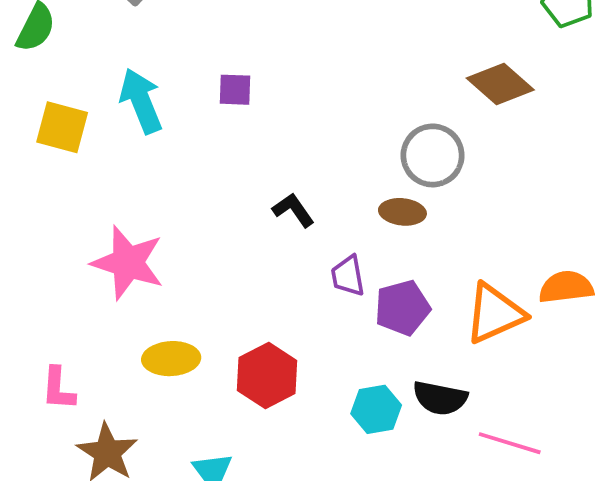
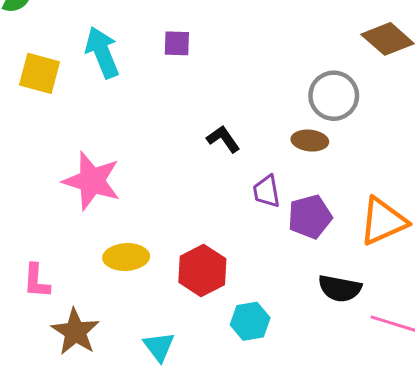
cyan hexagon: (376, 409) -> (250, 321), moved

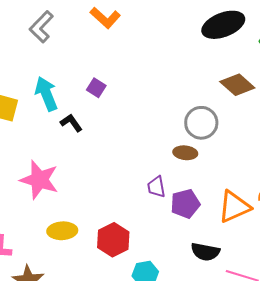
purple square: (177, 43) -> (96, 88), turned 30
black L-shape: (223, 139) -> (71, 123), moved

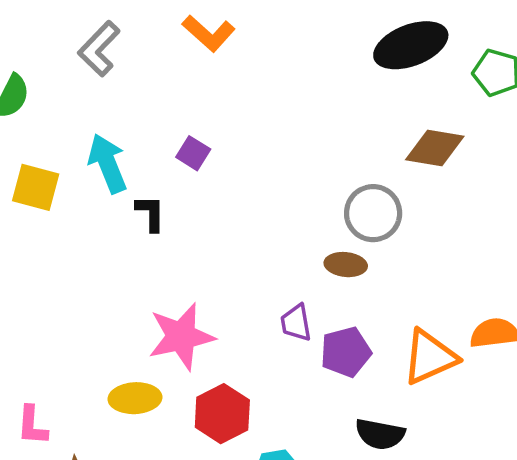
brown diamond: (237, 85) -> (435, 148), turned -32
black L-shape: (71, 123) -> (150, 213), turned 35
pink star: (39, 180) -> (181, 336), moved, turned -30

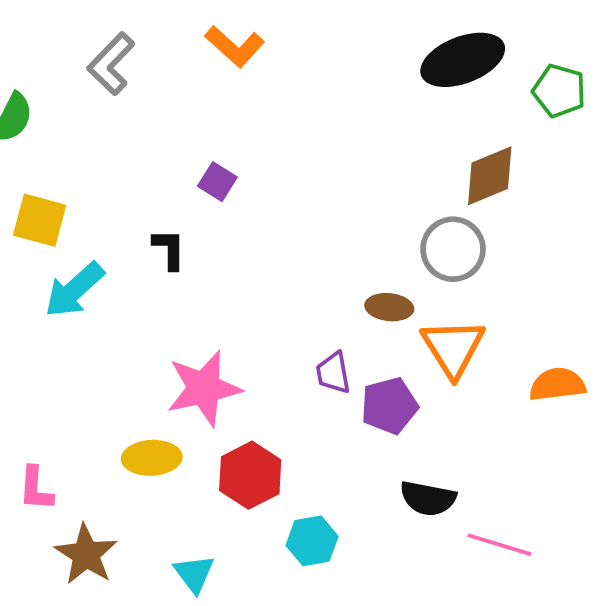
brown diamond: (435, 148) -> (490, 176), turned -32
cyan arrow: (108, 163) -> (74, 290), moved, turned -110
gray circle: (373, 213) -> (453, 249), moved
orange triangle: (430, 357) -> (453, 348), moved, turned -38

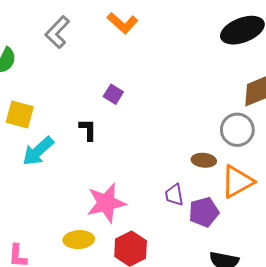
orange triangle: (453, 348) -> (237, 182), turned 33

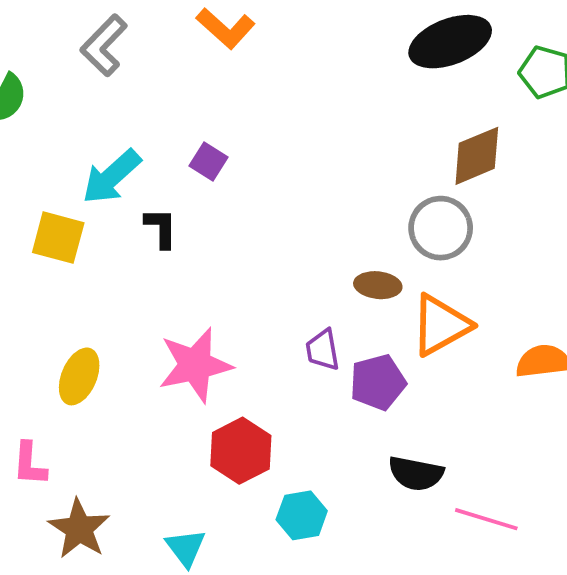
yellow square: (20, 114) -> (58, 238), moved
cyan arrow: (38, 151) -> (111, 177), moved
yellow ellipse: (79, 240) -> (79, 376), moved, turned -64

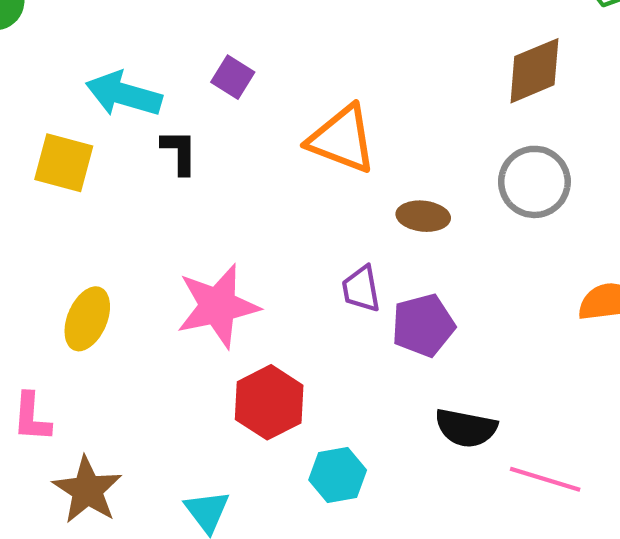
cyan arrow: (111, 177) -> (124, 94), turned 58
gray circle: (441, 228) -> (534, 182), moved
orange triangle: (441, 325) -> (342, 139), moved, turned 50

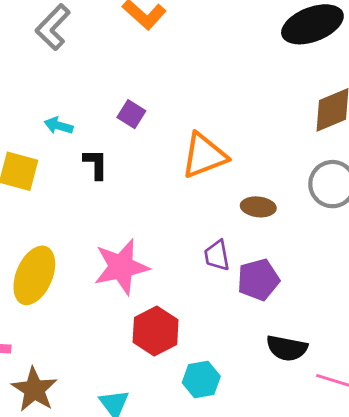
cyan arrow: (124, 94) -> (59, 126), size x0.6
orange triangle: (342, 139) -> (204, 156), turned -42
yellow ellipse: (87, 319) -> (34, 275), size x1.4

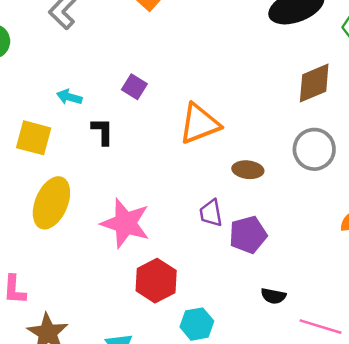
pink star: (121, 267) -> (125, 223), turned 30
yellow ellipse: (34, 275) -> (51, 203), moved
black semicircle: (287, 348) -> (273, 296), size x0.7

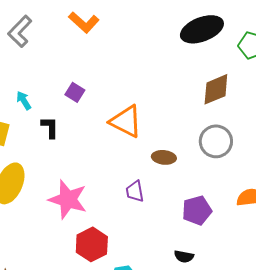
cyan arrow: (69, 97) -> (24, 100), turned 42
orange triangle: (199, 124) -> (126, 121), turned 48
purple pentagon: (248, 235) -> (197, 210), moved

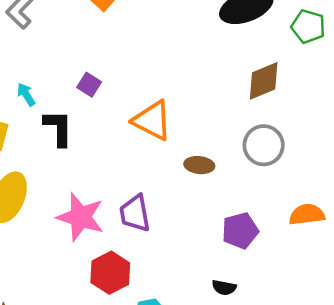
black L-shape: (50, 127) -> (58, 128), size x1.4
purple trapezoid: (135, 191) -> (135, 213), moved, size x1.4

